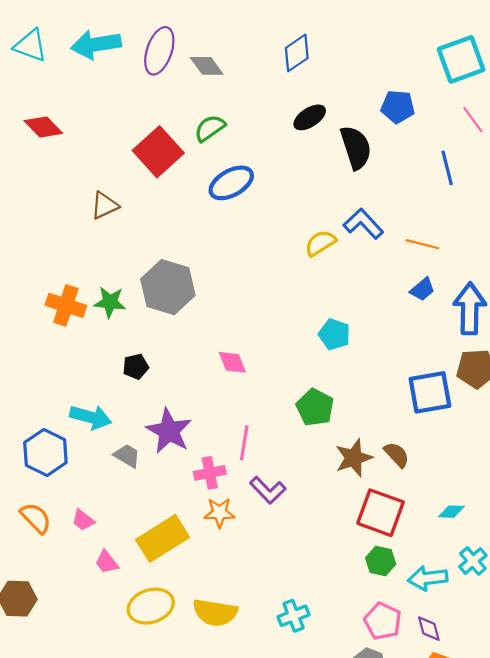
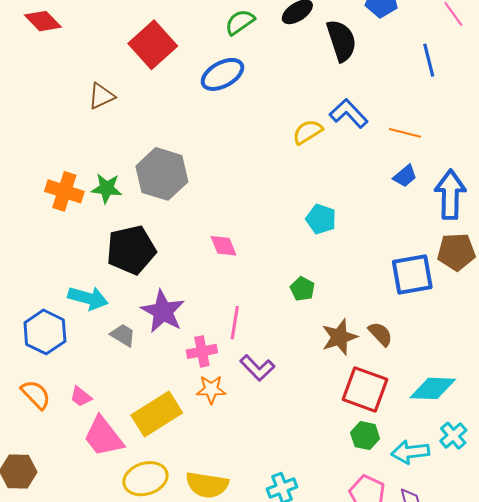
green semicircle: (210, 128) -> (240, 22), moved
black pentagon: (136, 367) -> (131, 250), size x2.0
green pentagon: (315, 407) -> (302, 289), size x0.7
cyan diamond: (451, 512) -> (433, 388), size x1.8
pink trapezoid: (107, 562) -> (103, 437), size x1.8

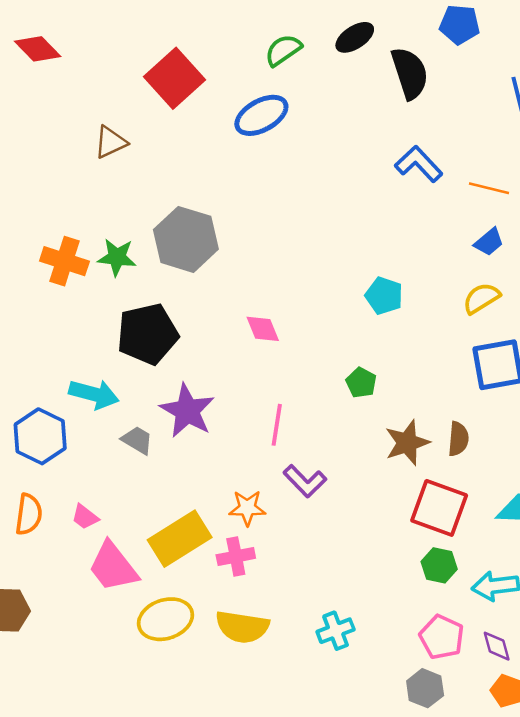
yellow semicircle: (308, 132) -> (481, 298), moved
brown semicircle: (380, 334) -> (458, 439), turned 48
pink cross: (202, 351) -> (236, 557), moved
orange semicircle: (36, 395) -> (29, 514), turned 52

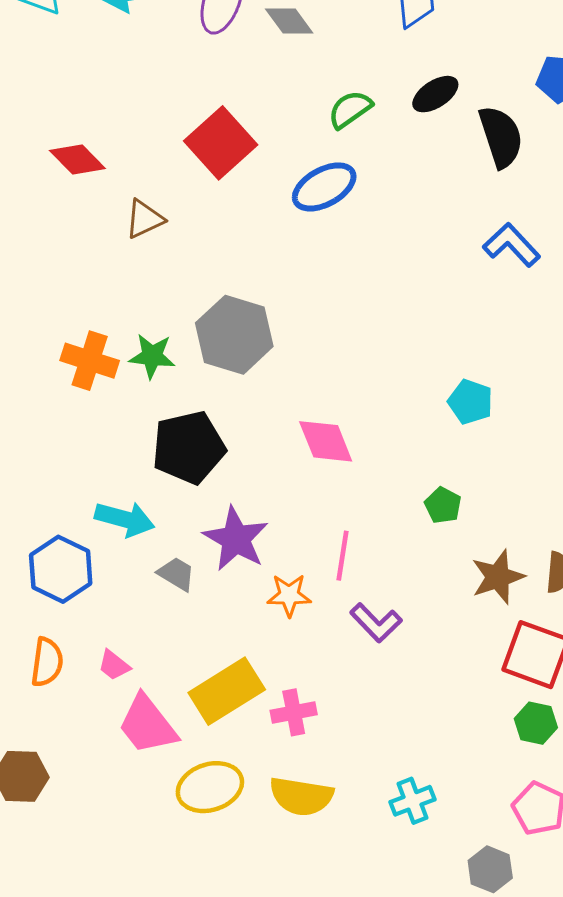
red diamond: (38, 49) -> (77, 160), moved
pink diamond: (263, 329) -> (326, 441), size x1.4
orange star: (247, 508) -> (289, 595), moved
gray hexagon: (425, 688) -> (490, 869), moved

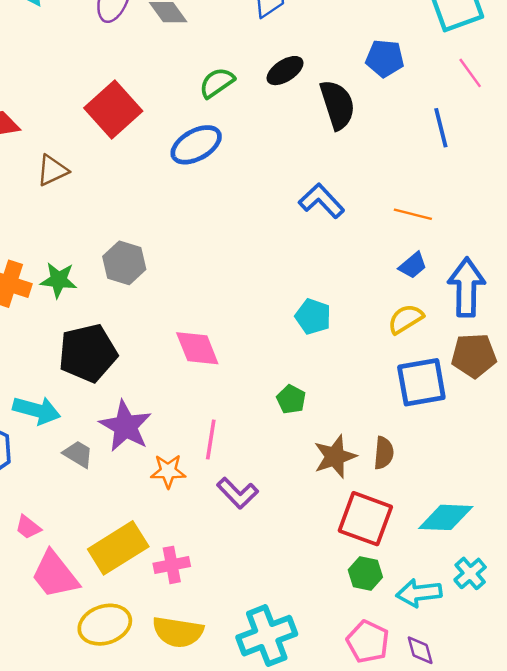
blue L-shape: (512, 245) -> (322, 201), moved
gray hexagon: (234, 335) -> (124, 263), size x0.7
cyan cross: (413, 801) -> (267, 636), size x1.6

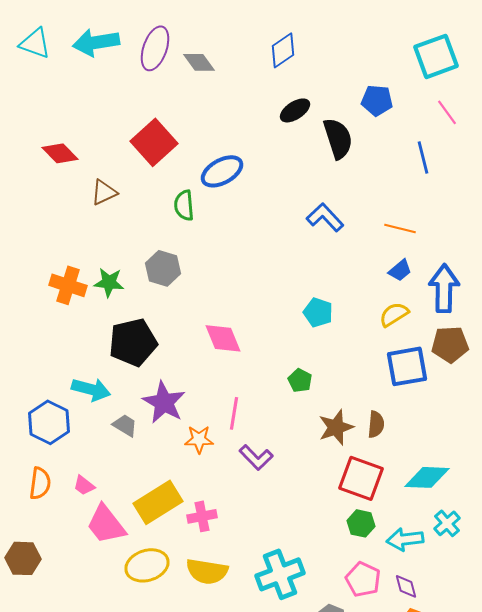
green semicircle: (217, 83) -> (184, 205), moved, turned -60

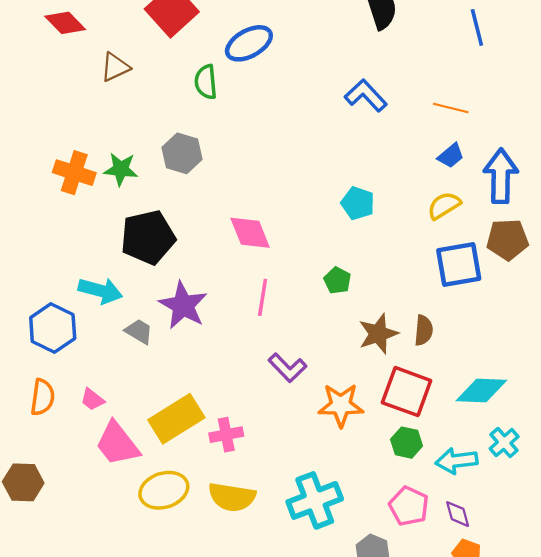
pink line: (234, 413) -> (263, 297), moved
orange star: (199, 439) -> (341, 405), moved, size x1.4

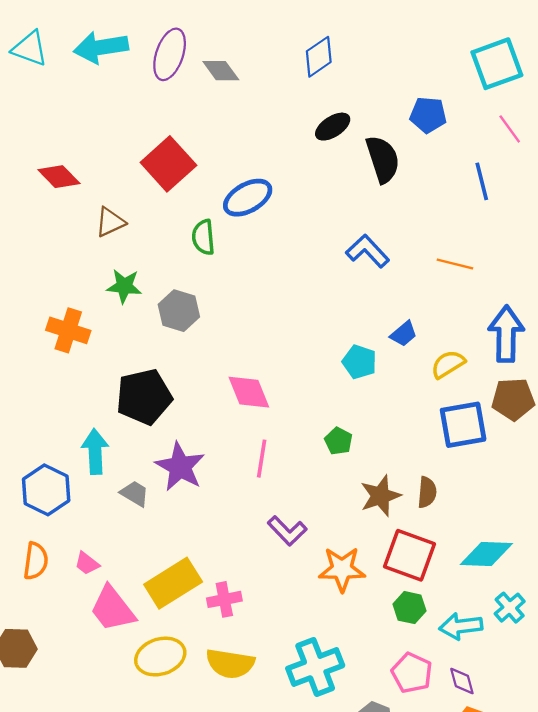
blue trapezoid: (451, 156) -> (404, 334), moved
green star: (121, 169) -> (124, 286), moved
cyan arrow: (100, 291) -> (95, 452), turned -108

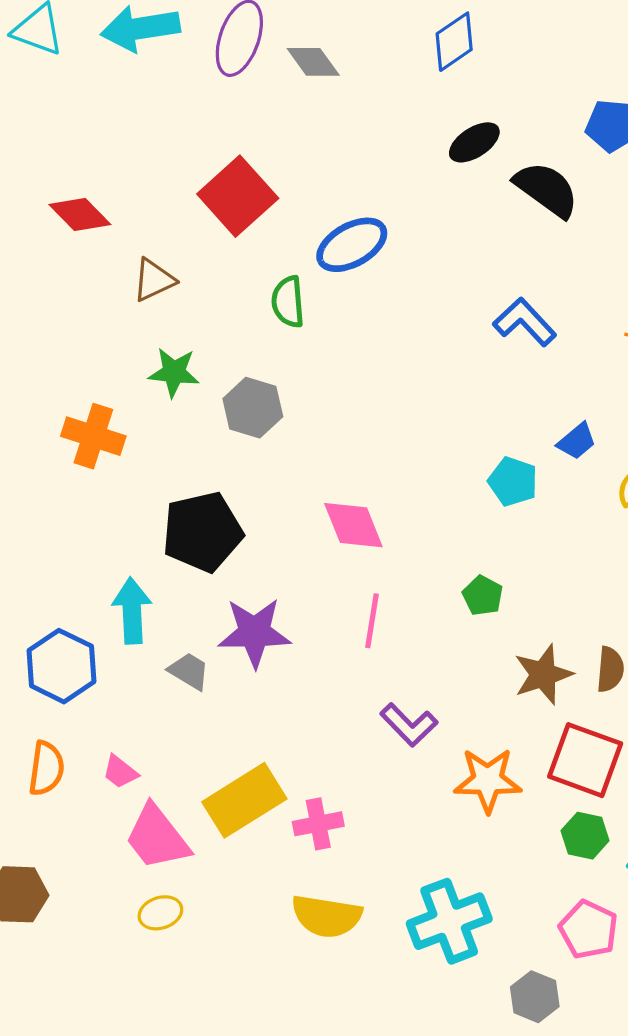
black semicircle: (383, 159) -> (546, 189), turned -36
purple star: (180, 467) -> (254, 633), turned -30
yellow ellipse: (160, 657) -> (160, 913), moved, size x0.6

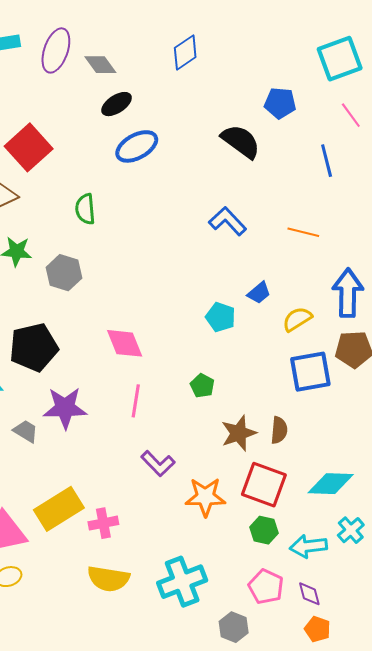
black ellipse: (474, 142) -> (117, 104), moved
red square: (238, 196) -> (29, 147), moved
blue ellipse: (352, 245) -> (137, 146), moved

